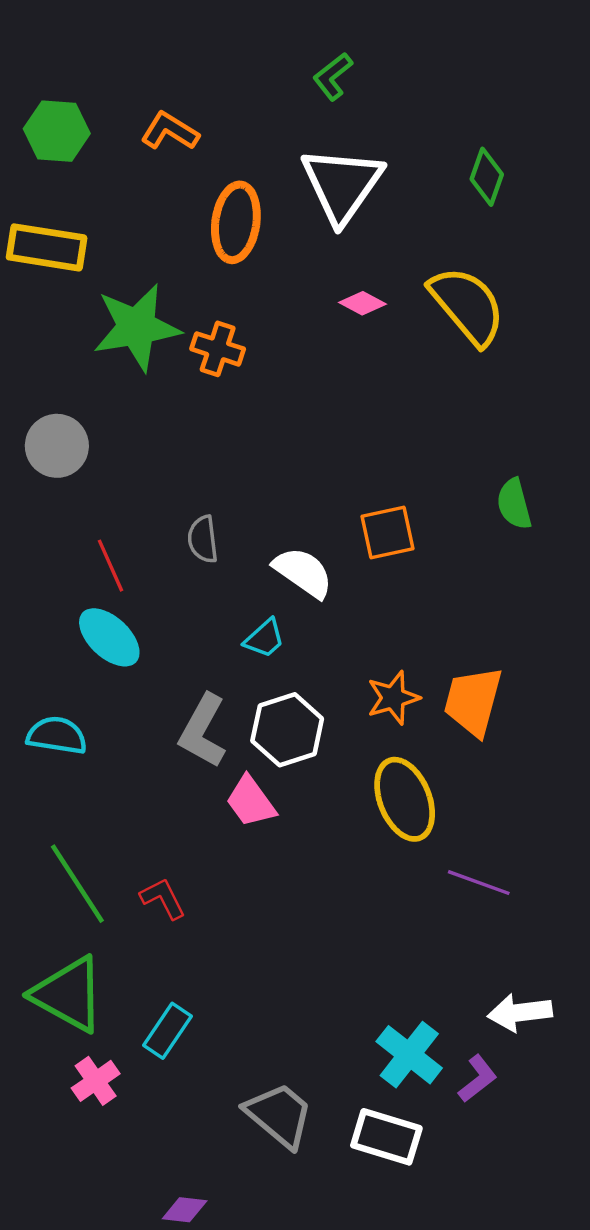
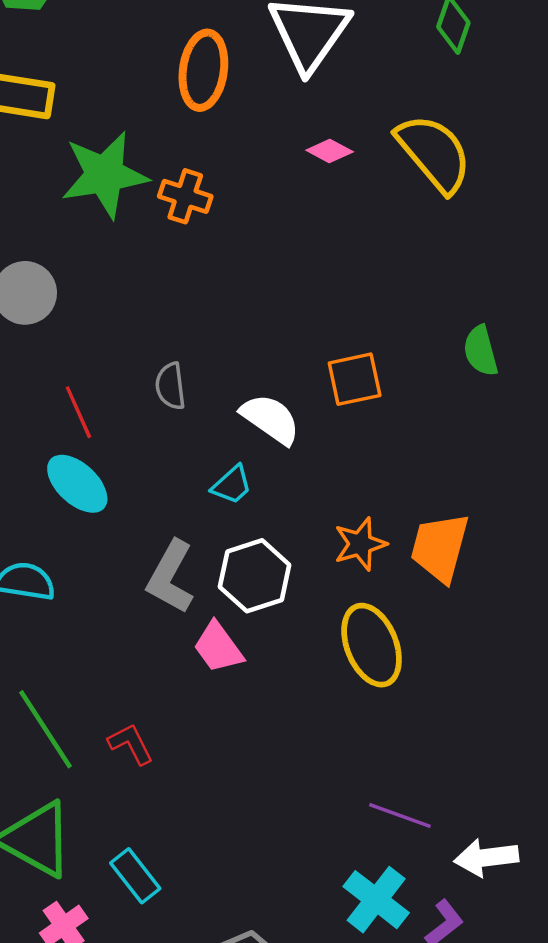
purple line: (479, 883) -> (400, 816), moved
cyan rectangle: (167, 1031) -> (135, 876), turned -72

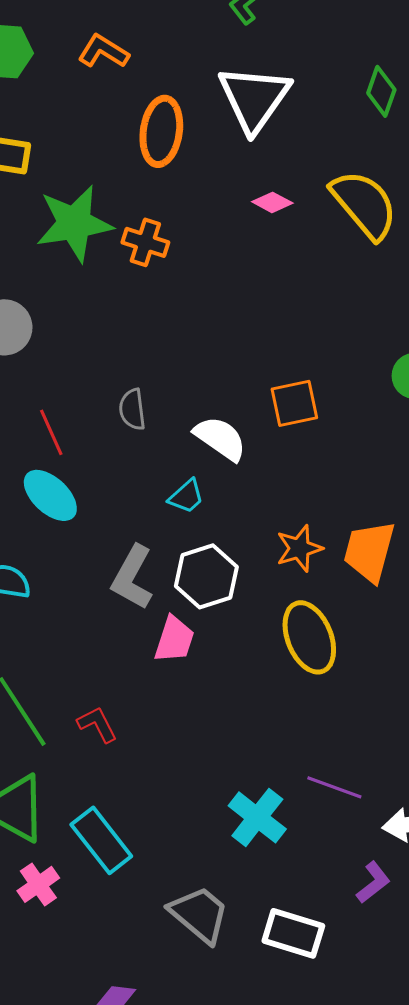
pink trapezoid: (218, 647) -> (174, 639), turned -126
cyan rectangle: (135, 876) -> (101, 840), size x1.4
cyan cross: (376, 900) -> (257, 817), moved

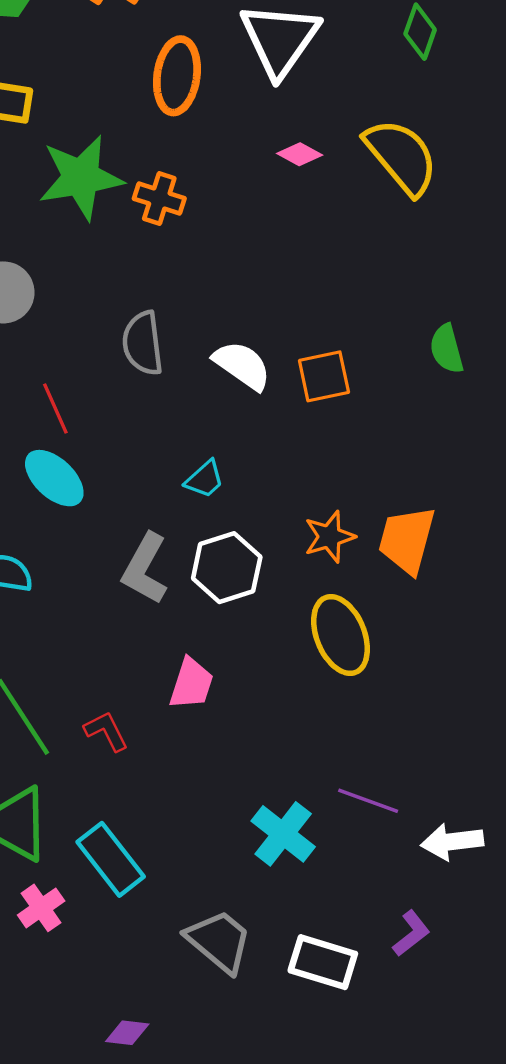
gray semicircle: (132, 409) -> (143, 343), moved, size x1.4
white semicircle: (220, 438) -> (242, 365), moved
pink trapezoid: (174, 639) -> (191, 684), moved
purple L-shape: (373, 882) -> (411, 933), moved

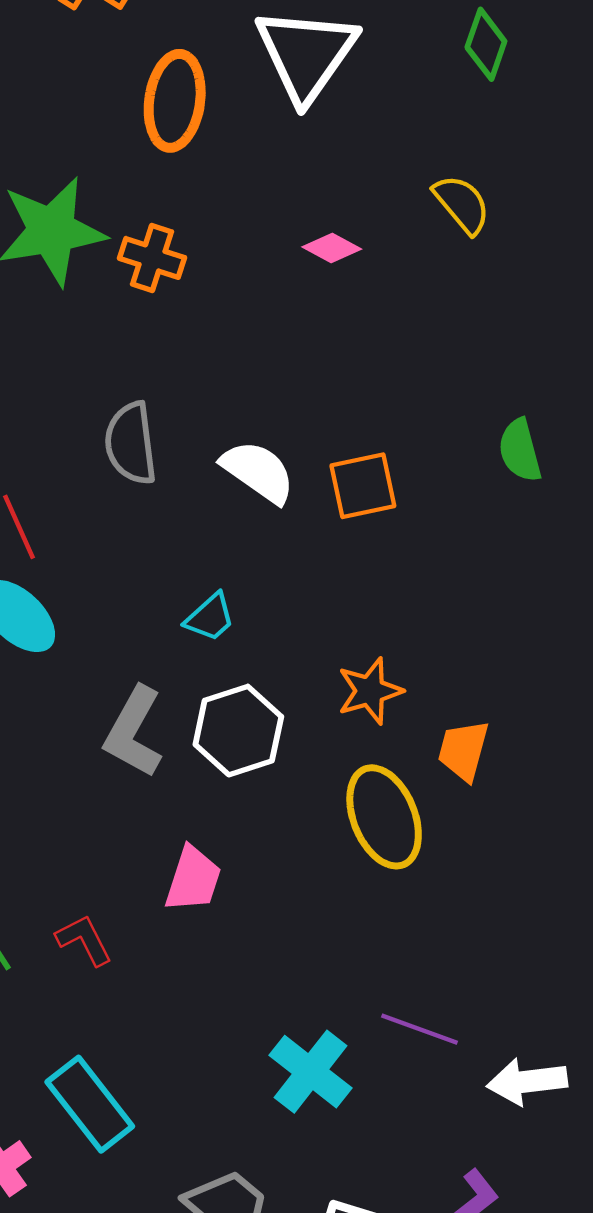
pink diamond: (300, 154) -> (332, 248), moved
yellow semicircle: (401, 156) -> (462, 204), size x0.6
orange trapezoid: (407, 540) -> (463, 750), moved, size x0.7

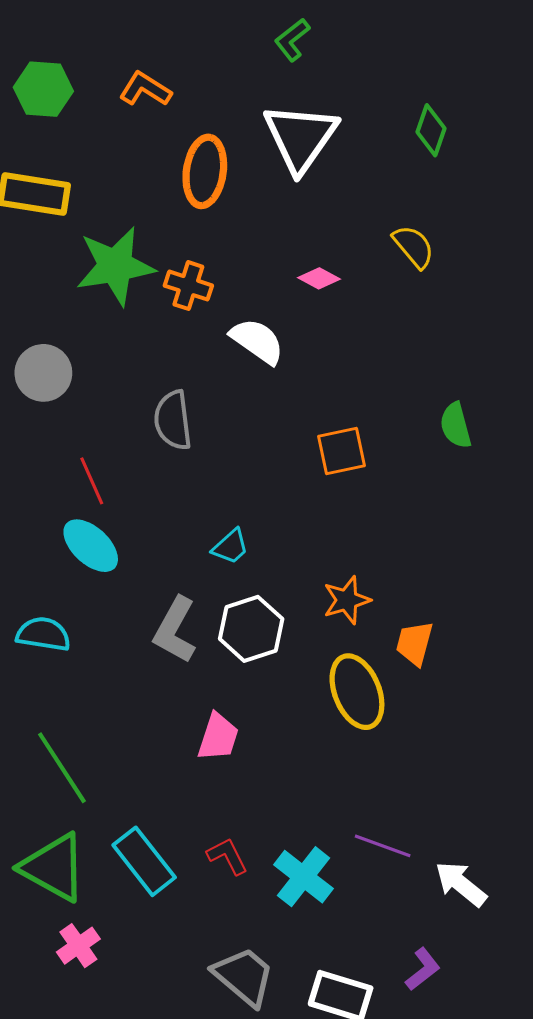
white semicircle: (258, 472) -> (257, 341), moved
red L-shape: (84, 940) -> (227, 856), moved
white arrow: (527, 1081) -> (461, 884), turned 46
cyan rectangle: (90, 1104) -> (144, 861), moved

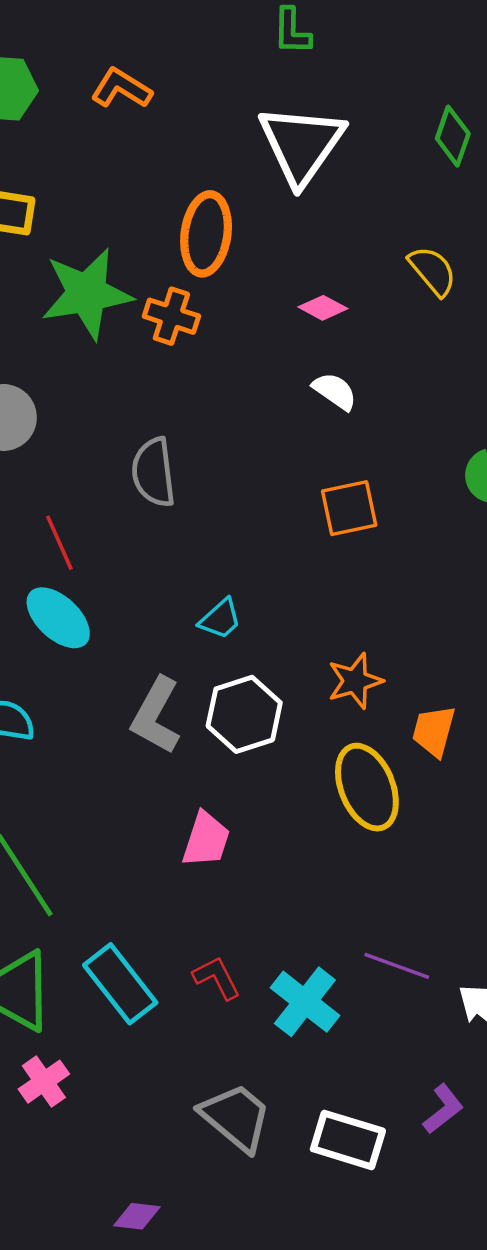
green L-shape: (292, 40) -> (292, 31), turned -51
orange ellipse: (205, 171) -> (206, 234), moved
white semicircle: (257, 341) -> (335, 391), moved, size x0.7

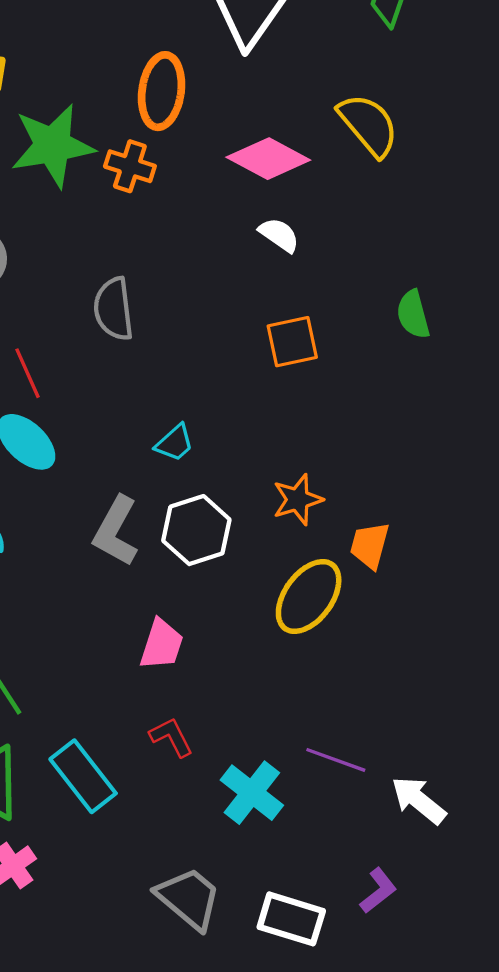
yellow semicircle: (433, 271) -> (368, 125), size x1.4
pink diamond: (323, 308) -> (268, 159), size x1.8
yellow ellipse: (367, 787) -> (309, 597), turned 58
red L-shape: (217, 978) -> (171, 737), moved

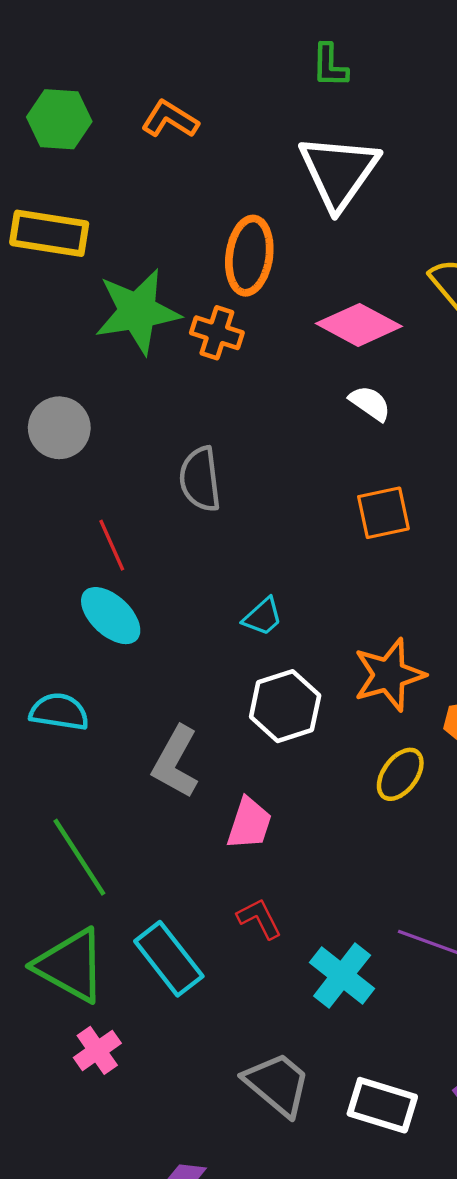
orange star: (298, 500) -> (389, 675), size x1.4
gray L-shape: (116, 531) -> (176, 762), moved
yellow ellipse: (309, 597) -> (400, 774), size x0.7

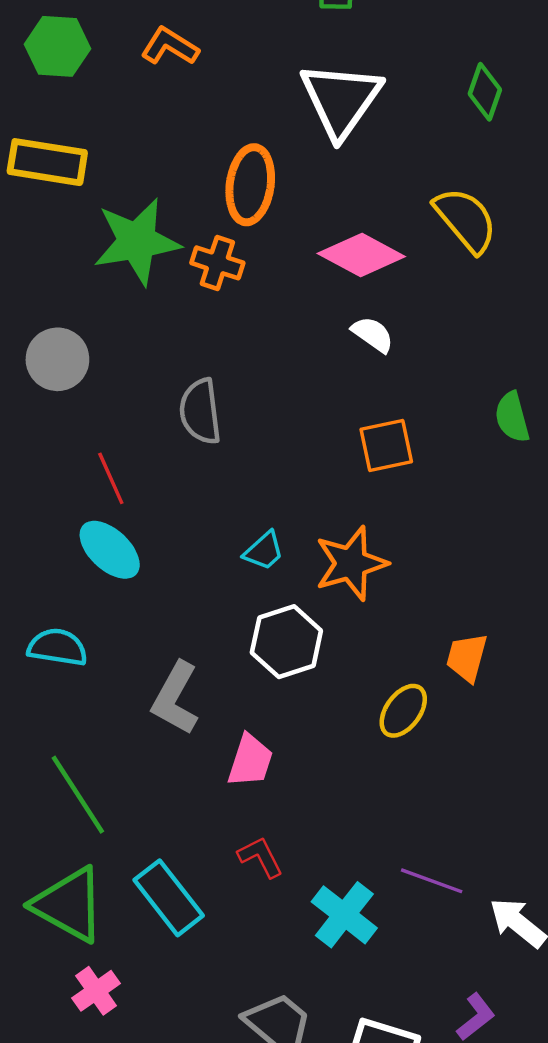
orange star: (389, 675) -> (351, 563), moved

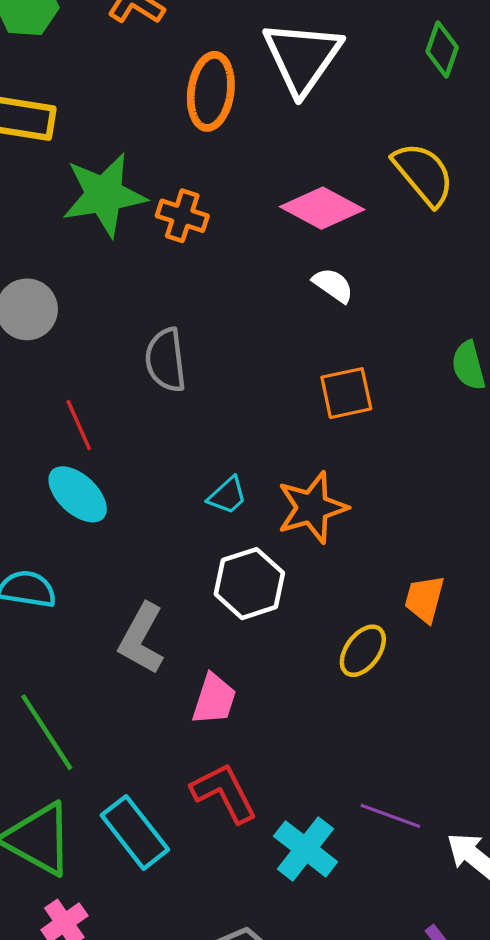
orange ellipse: (250, 185) -> (211, 91), moved
red L-shape: (260, 857) -> (224, 793), size x1.5

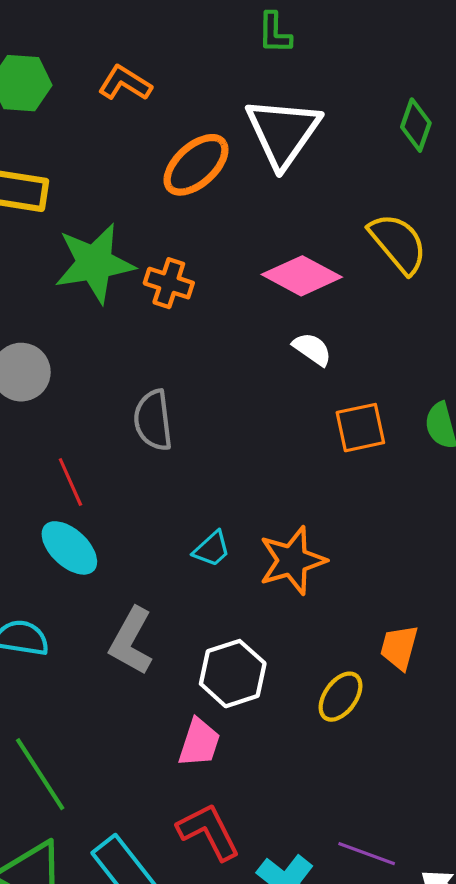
orange ellipse: (211, 91) -> (196, 165), turned 40
orange square: (346, 393) -> (360, 428), moved
white hexagon: (249, 584) -> (233, 674), moved
gray L-shape: (141, 639) -> (131, 641), moved

